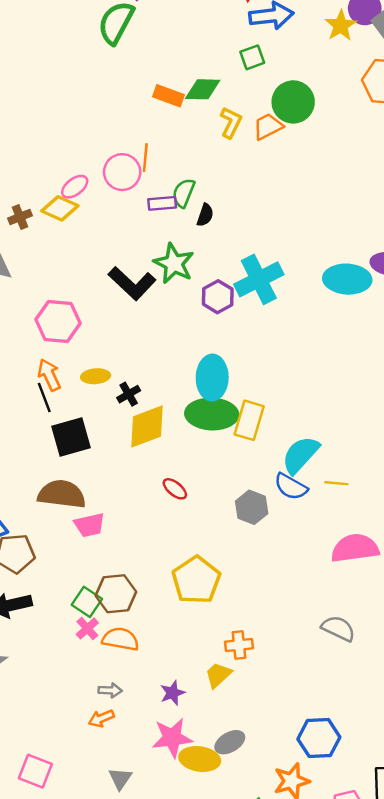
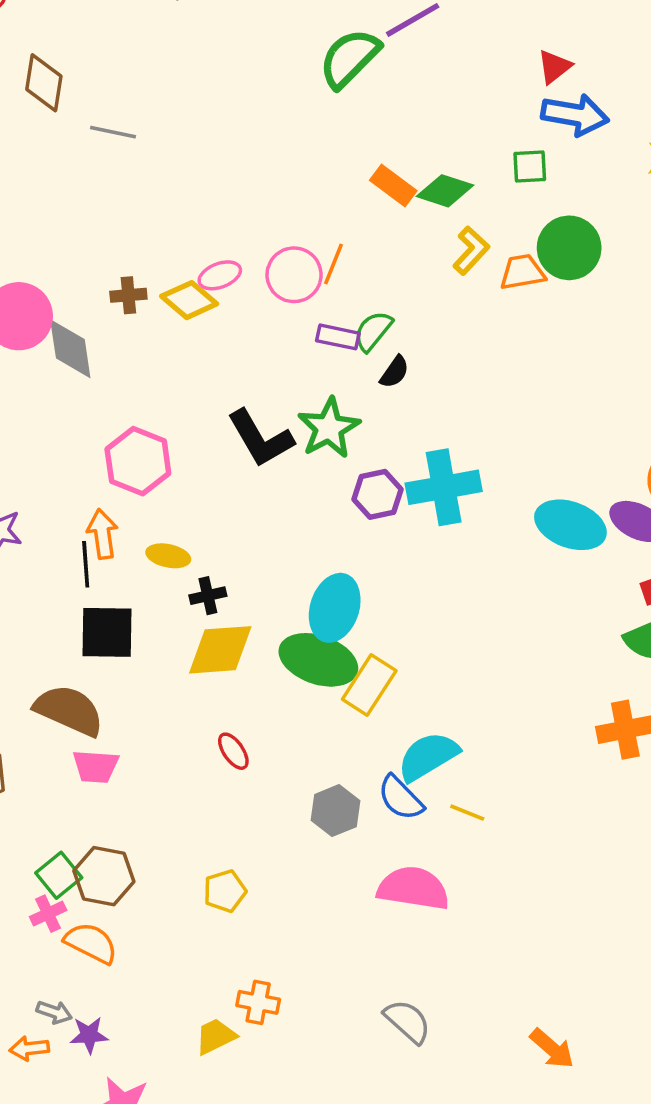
pink semicircle: (355, 548) -> (413, 888), moved
yellow pentagon: (196, 580) -> (225, 891), size x0.6
purple star: (172, 693) -> (89, 1035), moved

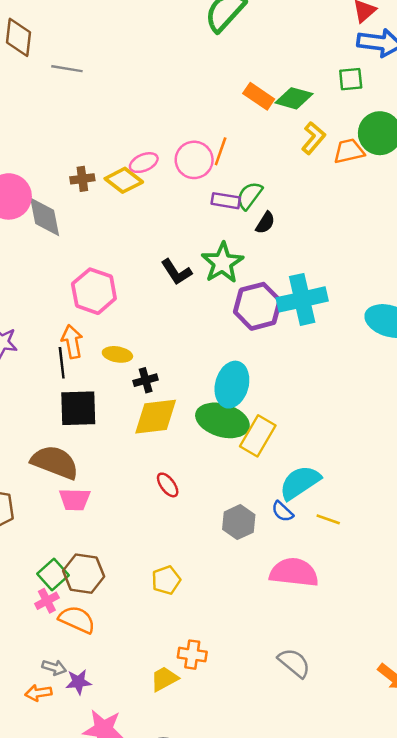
black L-shape: (260, 438) -> (176, 272), size x0.7
purple hexagon: (378, 494) -> (258, 306), size x1.4
blue semicircle: (401, 798) -> (282, 511), size x0.7

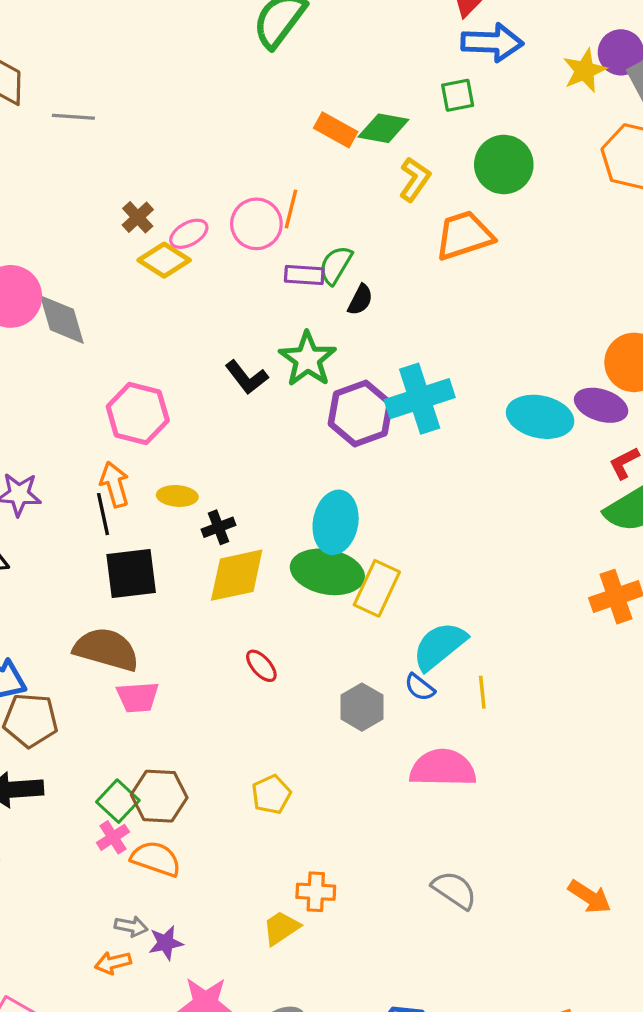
orange trapezoid: (349, 151) -> (464, 235), moved, size x1.4
brown cross: (82, 179) -> (138, 217), moved, turned -30
yellow line: (328, 519) -> (482, 692), turned 70

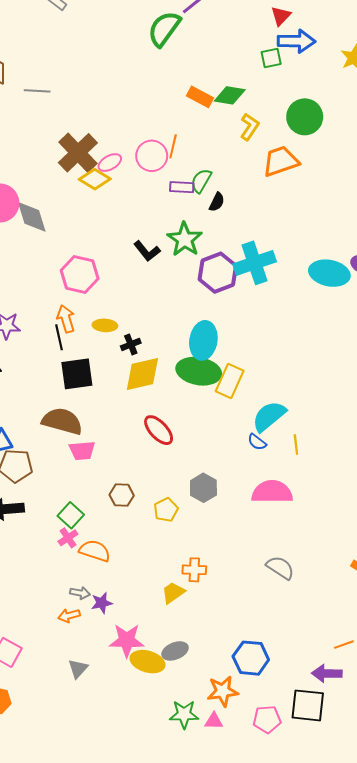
green square: (458, 95) -> (271, 58), moved
brown cross: (138, 217) -> (78, 153), size x2.0
red ellipse: (261, 666) -> (159, 430), size x1.5
gray hexagon: (362, 707) -> (203, 488), moved
brown hexagon: (159, 796) -> (122, 495), moved, size x0.7

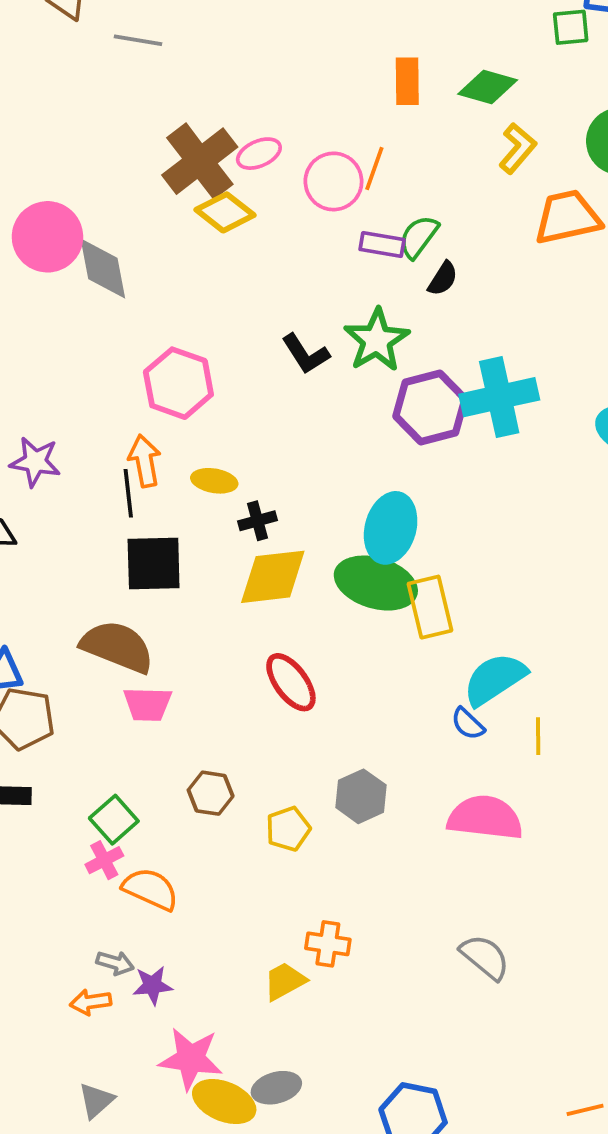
orange rectangle: (200, 97) -> (407, 81), moved, turned 55
pink ellipse: (110, 163) -> (259, 154), moved
yellow rectangle: (230, 381) -> (430, 607), turned -44

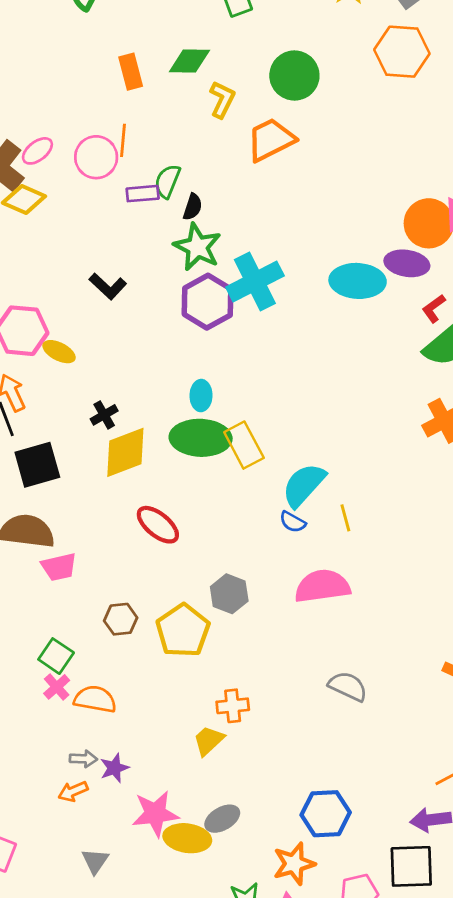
green star: (377, 340) -> (197, 247), moved
yellow ellipse: (214, 481) -> (59, 352), moved, turned 32
cyan ellipse: (391, 528) -> (201, 396), size x0.6
yellow pentagon: (288, 829) -> (183, 631), size x1.6

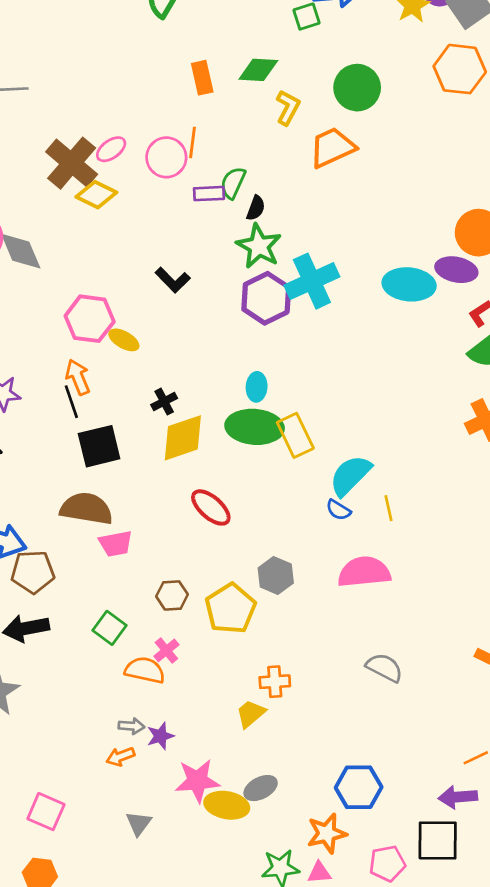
pink cross: (57, 687) -> (166, 650), moved

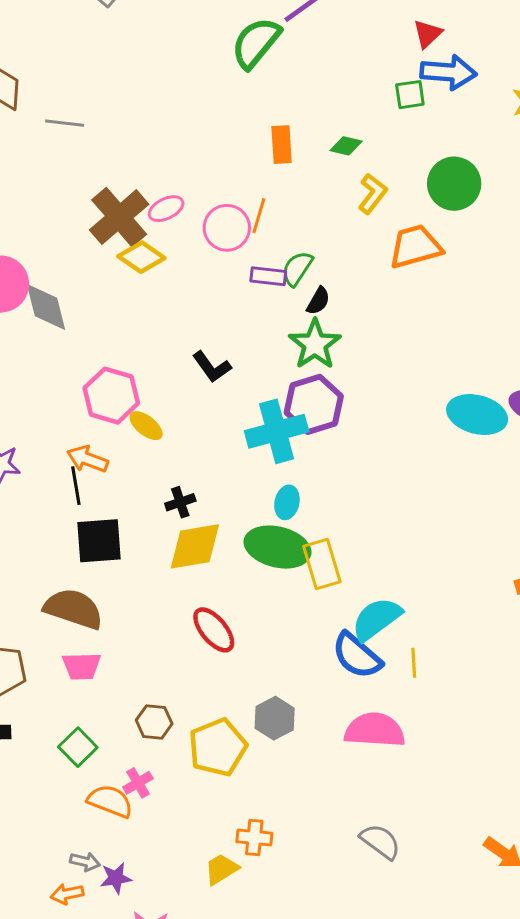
green diamond: (258, 70) -> (346, 146), size x0.7
cyan cross: (312, 281) -> (277, 431), moved
orange arrow: (78, 377) -> (88, 459), turned -56
blue semicircle: (338, 510) -> (357, 656), size x1.8
pink trapezoid: (116, 544) -> (81, 666), moved

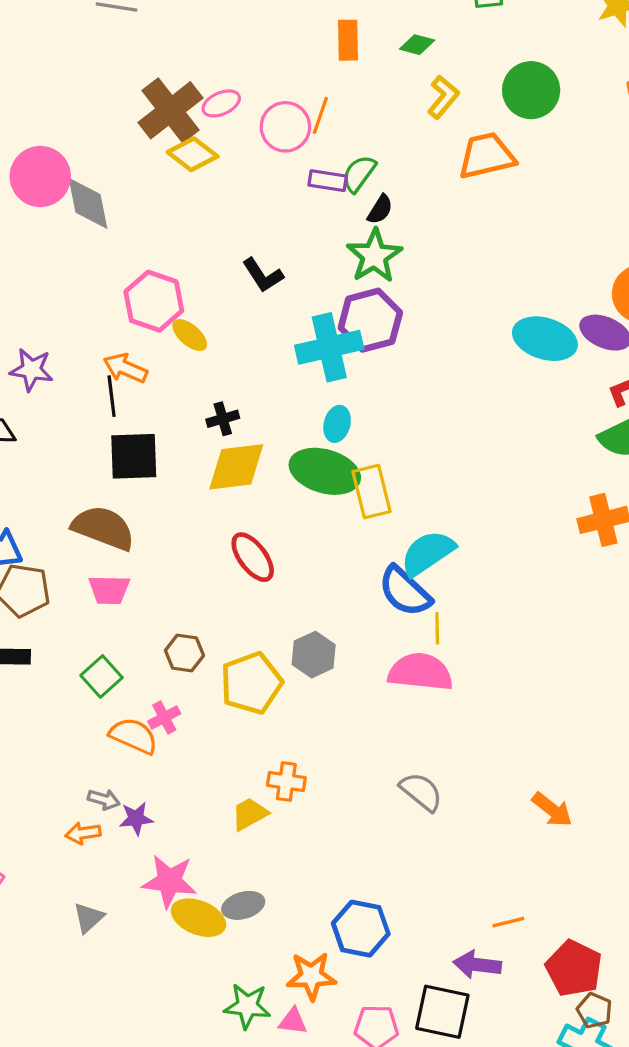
yellow line: (414, 663) -> (437, 628), moved

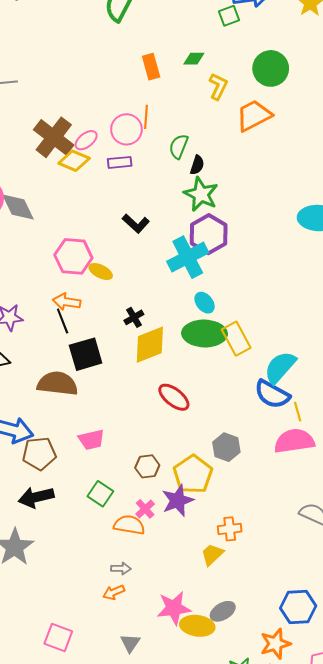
pink ellipse: (221, 103) -> (86, 140), moved
purple rectangle: (328, 181) -> (120, 162), moved
cyan ellipse: (337, 424) -> (205, 303), turned -40
brown semicircle: (103, 528) -> (57, 384), moved
purple star: (136, 818) -> (178, 500), moved, size x1.5

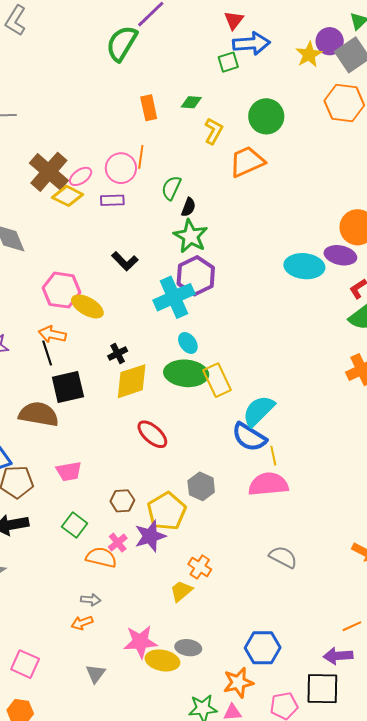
yellow ellipse: (101, 271) -> (87, 306), size x1.4
orange cross: (230, 529) -> (200, 567), turned 35
gray ellipse: (223, 611) -> (188, 648), turned 35

